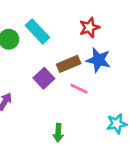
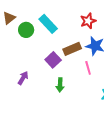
pink line: (79, 89) -> (88, 68), moved, turned 48
green arrow: (58, 133) -> (60, 85), moved

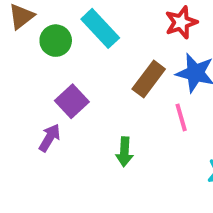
brown rectangle: (72, 49) -> (149, 79), turned -30
purple square: (53, 60) -> (72, 101), moved

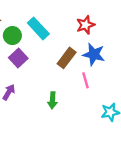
purple square: (72, 101) -> (18, 58), moved

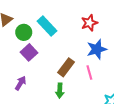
blue star: (94, 54) -> (97, 49), turned -30
brown rectangle: (67, 58) -> (66, 67), moved

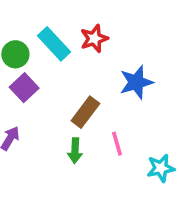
red star: (89, 23) -> (94, 39), moved
pink line: (89, 73) -> (117, 144), moved

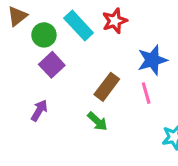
pink line: (117, 144) -> (146, 93), moved
green arrow: (75, 151) -> (97, 121), turned -50

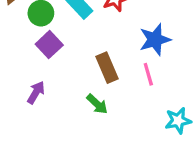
brown rectangle: (107, 87) -> (107, 68), turned -60

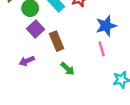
brown rectangle: (107, 68) -> (57, 41), moved
purple arrow: (36, 92) -> (27, 61), turned -144

